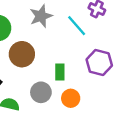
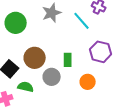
brown circle: (22, 54) -> (35, 58), moved
orange circle: (71, 98) -> (88, 82), moved

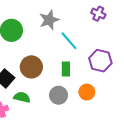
cyan line: (82, 21) -> (69, 41), moved
gray circle: (52, 77) -> (59, 95), moved

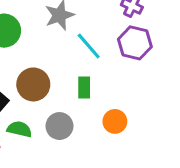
purple hexagon: (100, 61) -> (135, 43), moved
gray circle: (59, 95) -> (59, 126), moved

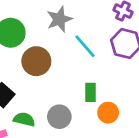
brown circle: (33, 84) -> (36, 61), moved
green rectangle: (84, 88) -> (90, 92), moved

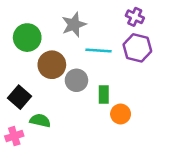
cyan line: (85, 46) -> (99, 50), turned -45
gray circle: (59, 117) -> (76, 80), moved

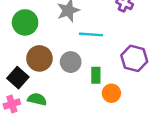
purple hexagon: (137, 48) -> (134, 58), moved
brown circle: (52, 65) -> (39, 58), moved
pink cross: (14, 136) -> (12, 104), moved

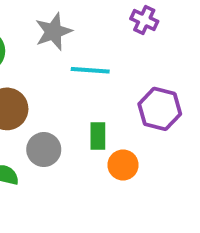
gray circle: (71, 62) -> (44, 150), moved

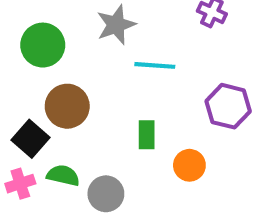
green rectangle: (98, 136) -> (147, 135), moved
gray circle: (44, 150) -> (106, 194), moved

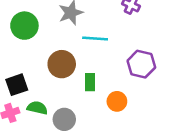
brown circle: (67, 106) -> (62, 64), moved
black square: (31, 139) -> (17, 85), turned 30

